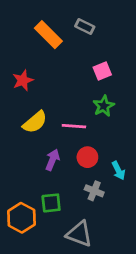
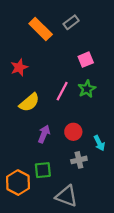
gray rectangle: (85, 27) -> (71, 22), turned -63
pink line: (74, 126) -> (62, 91), moved, turned -66
gray cross: (94, 191) -> (79, 160), turned -35

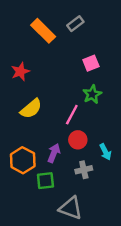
pink line: (62, 91) -> (72, 115), moved
purple arrow: (44, 134) -> (54, 153), moved
orange hexagon: (18, 183) -> (23, 160), moved

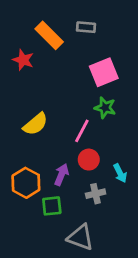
gray rectangle: (75, 24) -> (86, 27), turned 42
pink square: (91, 63) -> (104, 72), size x1.5
red star: (20, 72) -> (23, 60), moved, turned -30
green star: (92, 94) -> (105, 108), turned -30

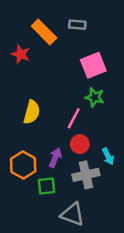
yellow semicircle: (35, 124) -> (32, 112), turned -35
gray cross: (96, 194) -> (86, 175), size x1.5

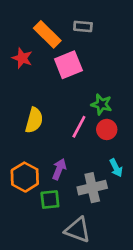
pink square: (93, 65) -> (68, 65), moved
red circle: (80, 144) -> (107, 129), moved

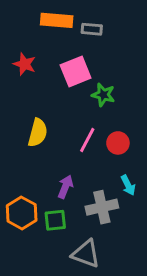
orange rectangle: (47, 34) -> (57, 20), moved, turned -40
green star: (101, 104) -> (103, 95), moved
orange hexagon: (25, 177) -> (22, 213), moved

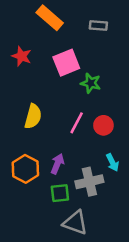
orange rectangle: (57, 20) -> (50, 18), turned 36
gray rectangle: (92, 29) -> (98, 25), moved
orange hexagon: (22, 213) -> (25, 169), moved
green square: (55, 220) -> (60, 193), moved

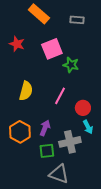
red circle: (103, 125) -> (83, 108), moved

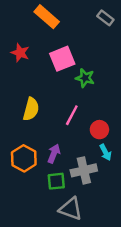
gray rectangle: (77, 20) -> (105, 18), moved, turned 32

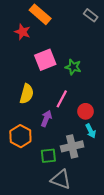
red star: (20, 53) -> (23, 32), moved
pink square: (62, 59) -> (45, 60), moved
purple arrow: (54, 154) -> (46, 119), moved

